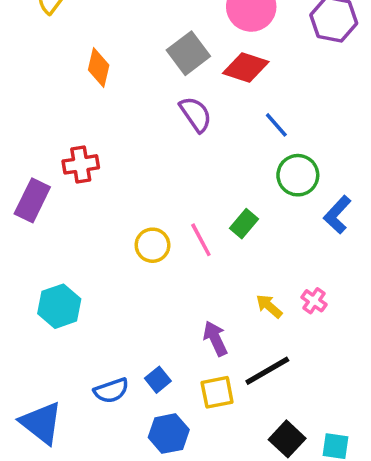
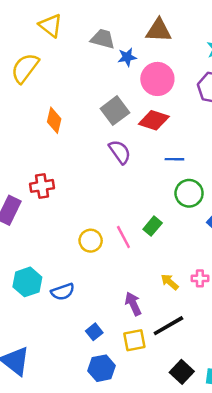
blue line: (276, 125) -> (174, 159), turned -48
pink cross: (314, 301) -> (200, 278), turned -35
blue semicircle: (111, 391) -> (63, 292), moved

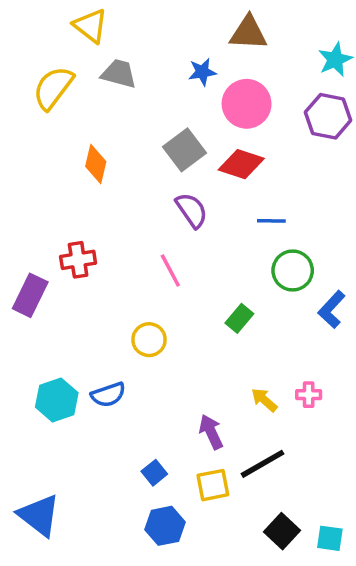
gray trapezoid: (103, 39) -> (119, 74), moved
pink line: (123, 237) -> (170, 270), moved
blue semicircle: (63, 292) -> (108, 395), moved

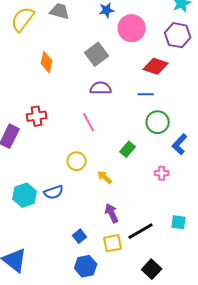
red diamond: (241, 164) -> (156, 66), moved
purple semicircle: (192, 210) -> (101, 88), turned -55
pink cross: (309, 395) -> (162, 173), moved
yellow arrow: (264, 400) -> (105, 177), moved
cyan square: (330, 538) -> (179, 222), moved

